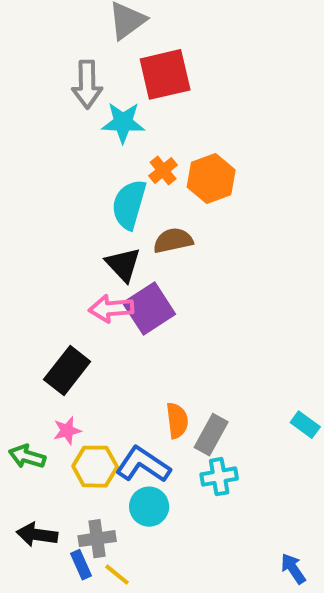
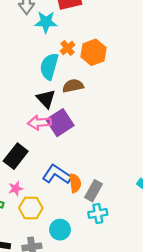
blue L-shape: (143, 465) -> (57, 174), moved

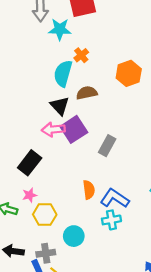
orange hexagon: (94, 52) -> (129, 73), moved
blue L-shape: (57, 174) -> (115, 198), moved
gray rectangle: (94, 191) -> (107, 146), moved

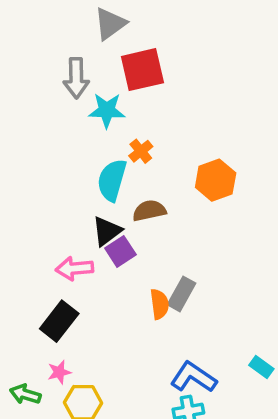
black triangle: (60, 106) -> (107, 231), turned 36
pink arrow: (53, 129) -> (75, 268), moved
purple square: (74, 129) -> (120, 251), moved, size x0.7
orange semicircle: (89, 190) -> (159, 304), moved

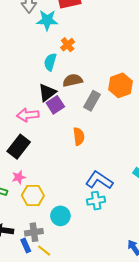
cyan semicircle: (112, 180) -> (50, 62), size x0.7
orange hexagon: (216, 180) -> (121, 85), moved
gray rectangle: (182, 294) -> (92, 101), moved

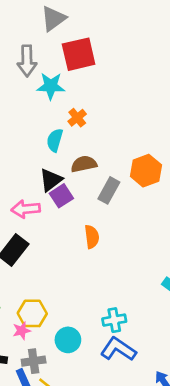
pink star: (19, 177) -> (22, 331), moved
blue L-shape: (99, 180) -> (118, 349), moved

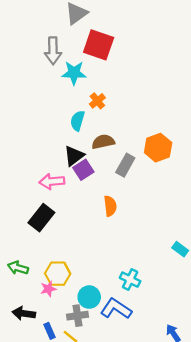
red square: (79, 54) -> (99, 45), turned 32
cyan cross: (114, 320) -> (130, 280), turned 36
blue L-shape: (118, 349) -> (116, 309), moved
gray cross: (34, 361) -> (77, 316), moved

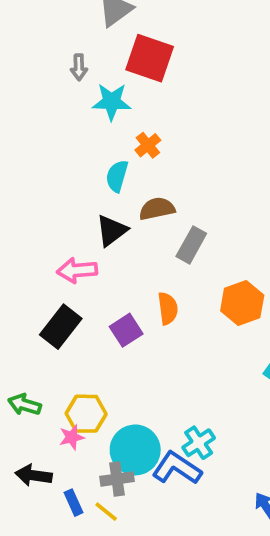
gray arrow: (53, 51) -> (79, 67), size x0.6
orange hexagon: (158, 148) -> (242, 303), moved
purple square: (83, 170) -> (126, 330), moved
cyan cross: (130, 280) -> (199, 443), moved, turned 30
cyan circle: (89, 297) -> (135, 450), size x1.4

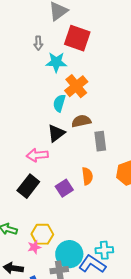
orange cross: (148, 145) -> (76, 86), size x1.6
gray rectangle: (191, 245) -> (100, 141), turned -36
cyan cross: (199, 443) -> (104, 250), turned 30

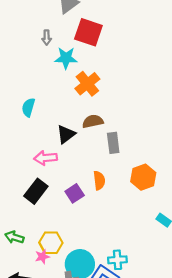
cyan semicircle: (59, 103) -> (28, 107), moved

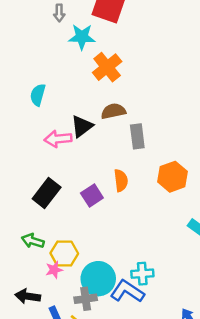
pink arrow: (46, 158) -> (58, 139), moved
green arrow: (14, 237) -> (33, 241), moved

